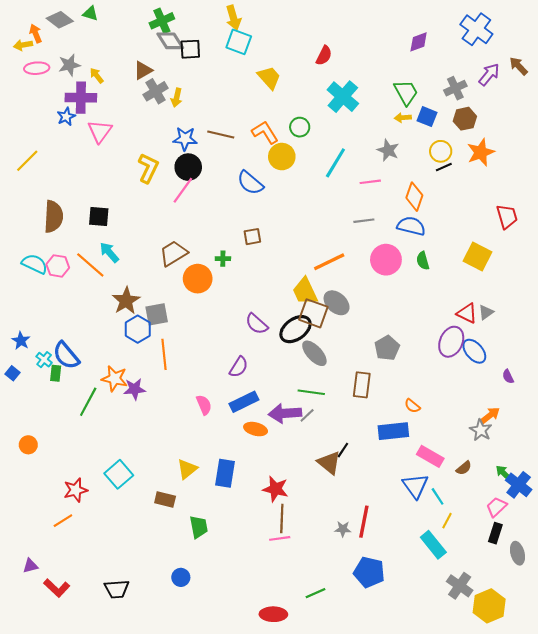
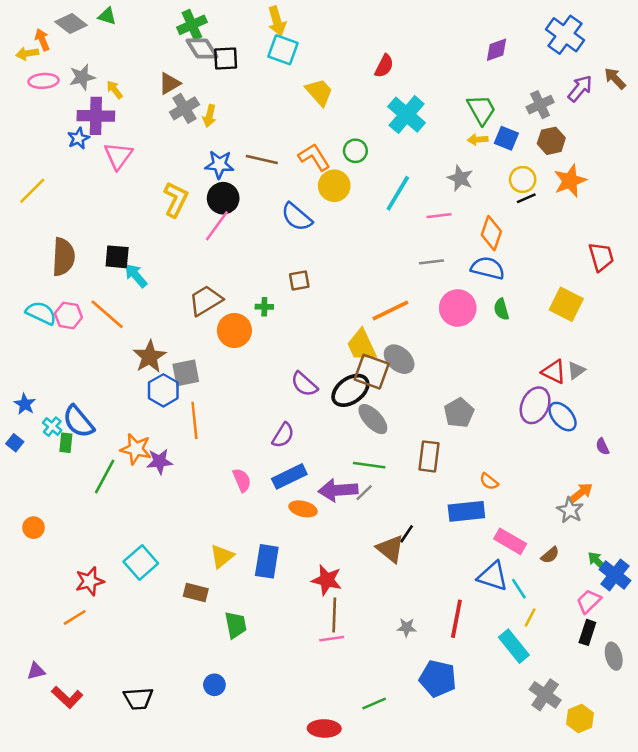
cyan arrow: (109, 252) -> (136, 276), moved
blue triangle: (415, 486) -> (493, 576), turned -36
red line: (364, 522) -> (456, 619), moved
yellow hexagon: (489, 606) -> (580, 718), size x0.7

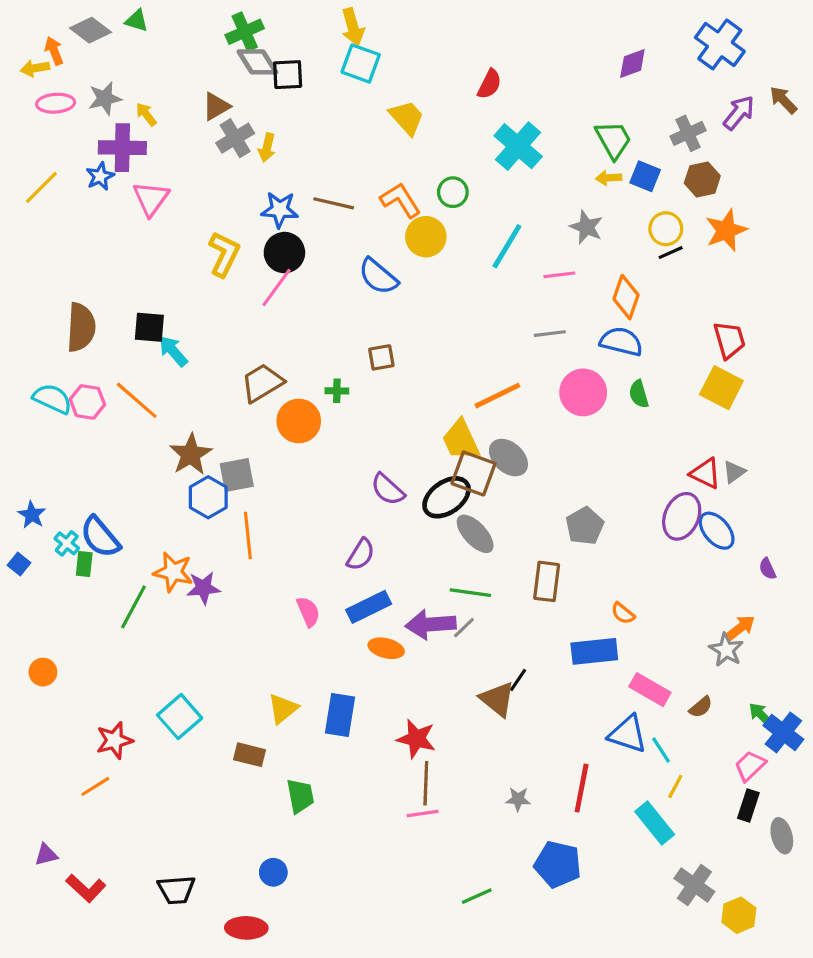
yellow line: (32, 191) -> (41, 187), moved
red trapezoid: (601, 257) -> (729, 340), moved
red ellipse: (324, 728) -> (246, 928), moved

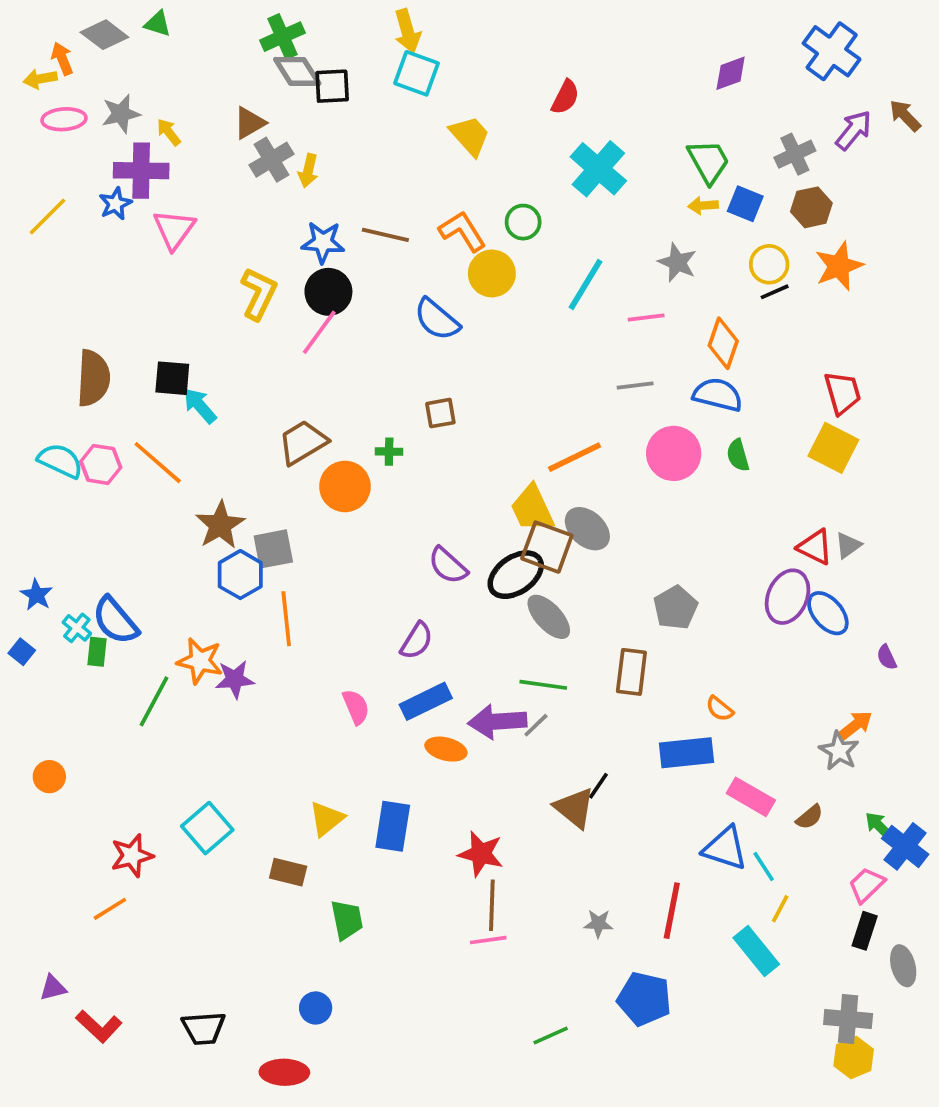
gray cross: (694, 885) -> (848, 1019), moved, turned -30

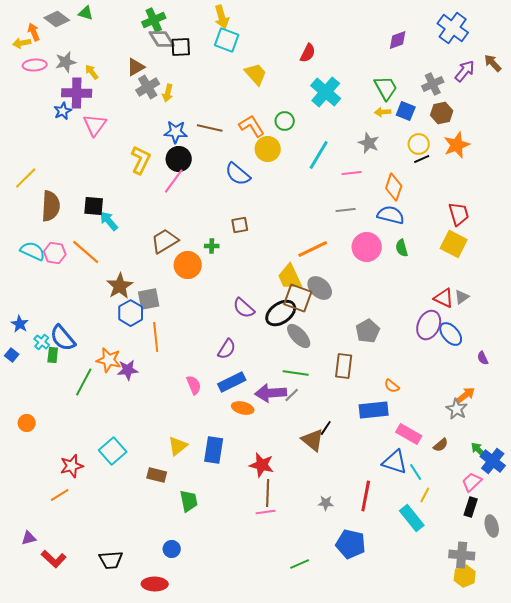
yellow line: (47, 217) -> (26, 178), moved

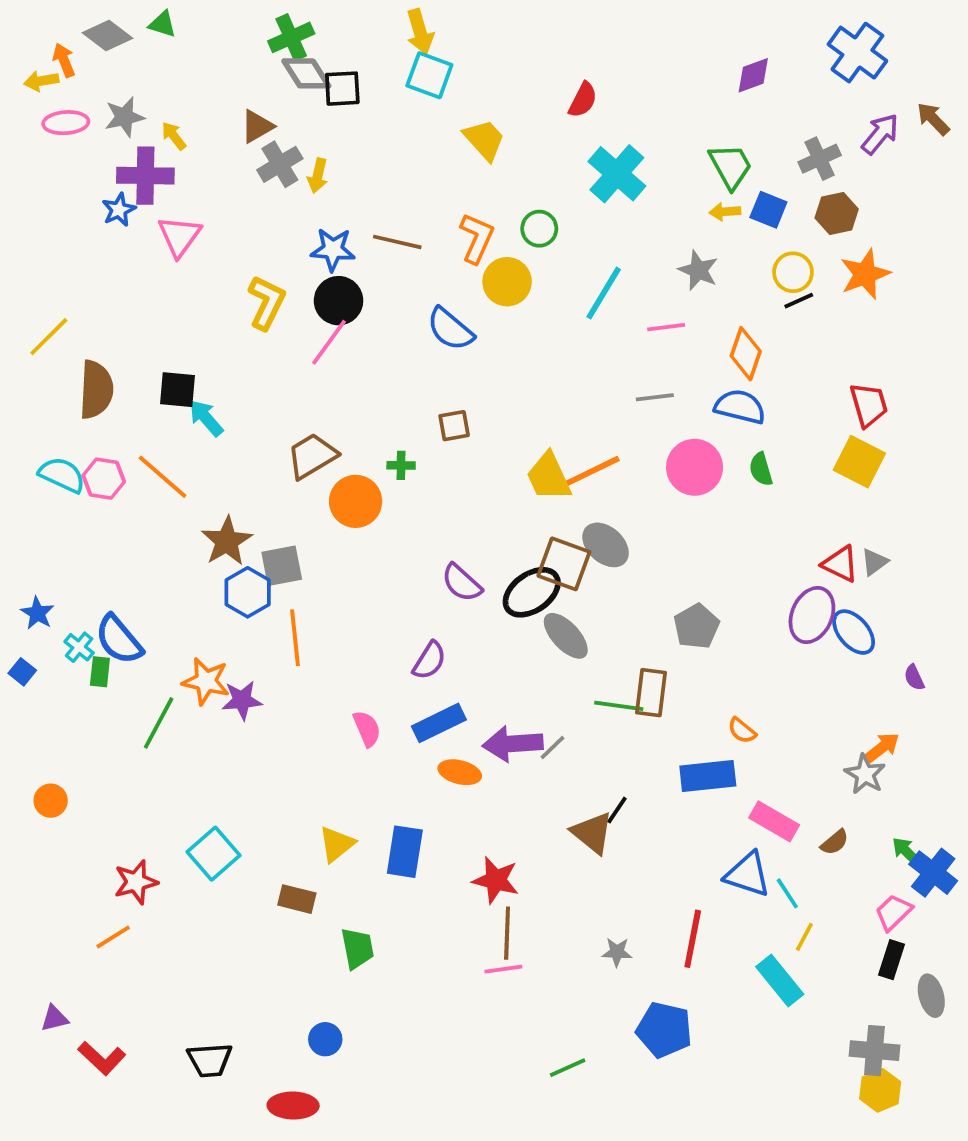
orange L-shape: (252, 126) -> (477, 238), turned 56
yellow trapezoid: (290, 277) -> (549, 477), moved
green line: (296, 373) -> (619, 706), moved

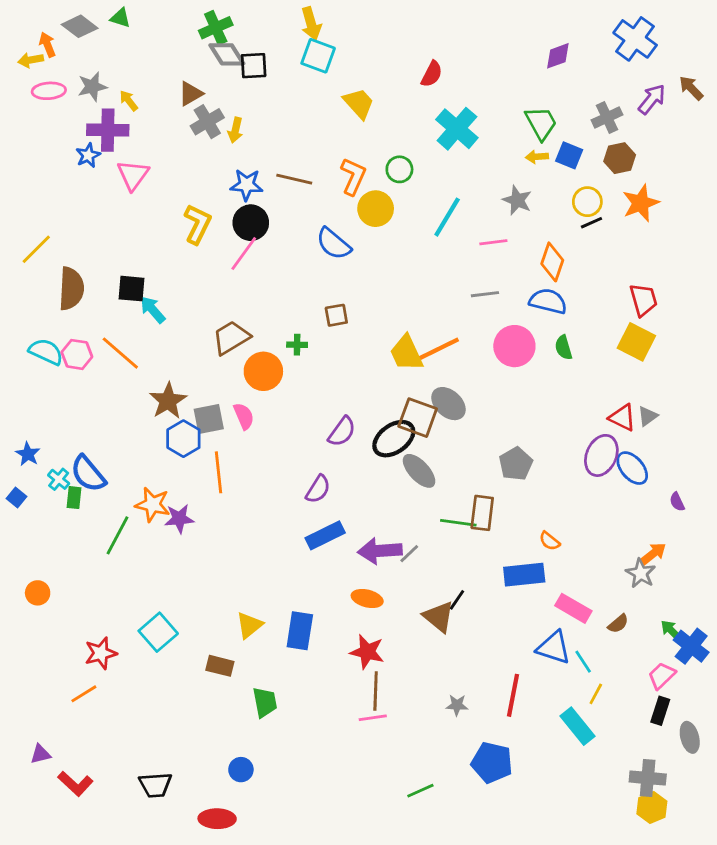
purple semicircle: (462, 583) -> (342, 432), turned -96
pink semicircle: (367, 729) -> (244, 416), moved
orange ellipse: (460, 772) -> (367, 599), moved

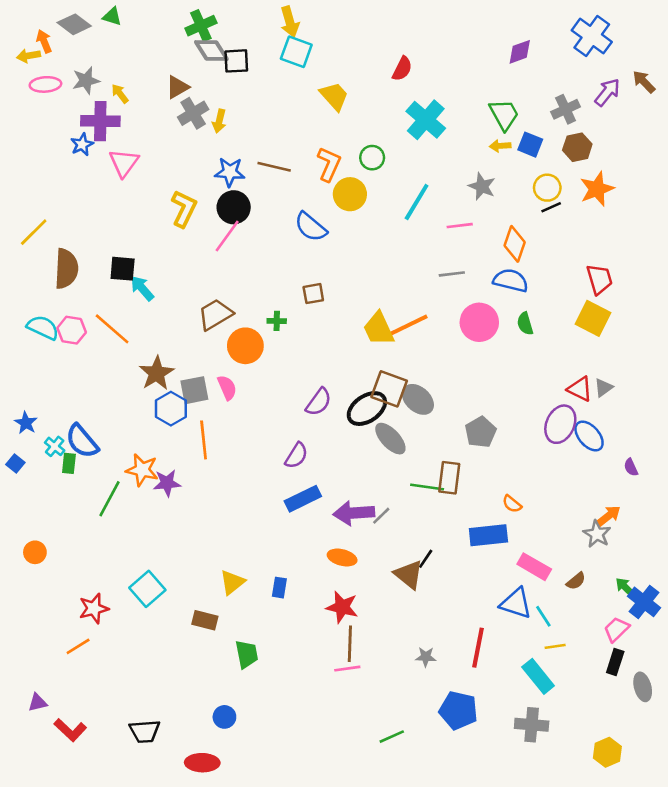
gray ellipse: (449, 404) -> (418, 399), moved
blue rectangle: (300, 631) -> (279, 588), size x0.6
yellow line: (596, 694) -> (555, 646), turned 54
gray cross: (648, 778) -> (532, 725), moved

